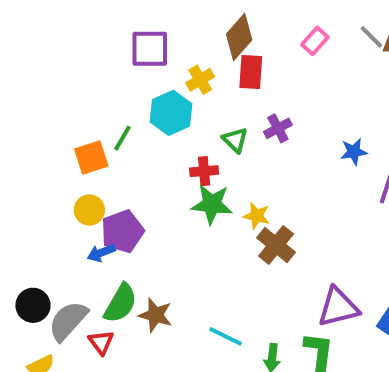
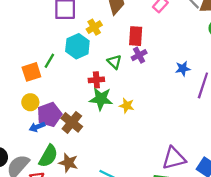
red rectangle: (251, 72) -> (136, 36), moved
brown cross: (276, 245) -> (72, 122), moved

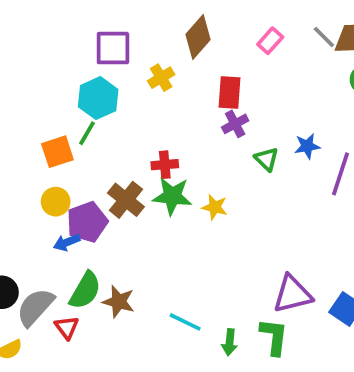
cyan hexagon: (77, 46) -> (98, 98), moved
green triangle: (114, 62) -> (267, 159), moved
brown cross: (72, 122) -> (126, 200), moved

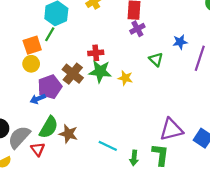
green triangle: (267, 159) -> (156, 59), moved
yellow circle: (56, 202) -> (31, 64), moved

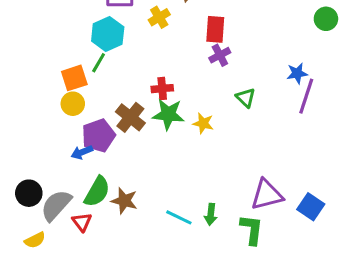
blue star: (180, 42) -> (297, 73), moved
green arrow: (134, 158) -> (211, 214), moved

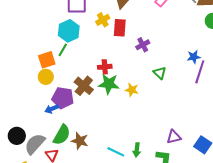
red rectangle: (215, 29) -> (120, 28), moved
purple pentagon: (99, 136) -> (63, 98), turned 30
purple triangle: (267, 195) -> (174, 137), size x0.7

